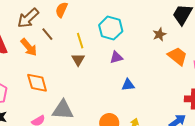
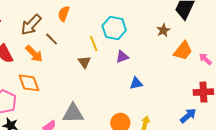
yellow line: (80, 41) -> (94, 44), moved
orange trapezoid: (177, 56) -> (183, 51), turned 95
orange diamond: (37, 83) -> (29, 83), moved

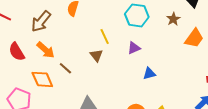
cyan hexagon: (114, 28) -> (137, 15), moved
brown line: (52, 39) -> (65, 68), moved

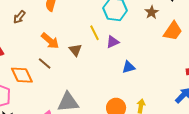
brown arrow: (41, 21) -> (19, 17), size x0.6
yellow line: (105, 37) -> (95, 33), moved
orange arrow: (46, 50) -> (50, 41), moved

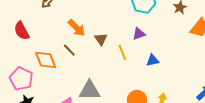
yellow line: (95, 33) -> (122, 52), moved

